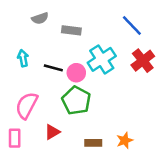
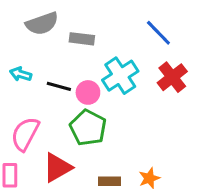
gray semicircle: (40, 18) -> (42, 24), size x1.5
cyan arrow: (23, 58) -> (21, 74), turned -63
red triangle: (52, 132) -> (57, 168), size x1.5

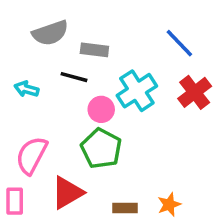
black line: (59, 86) -> (74, 77), moved

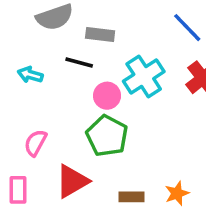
pink semicircle: (32, 155) -> (35, 143), size x0.7

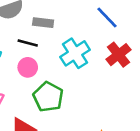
pink circle: (107, 96) -> (28, 67), moved

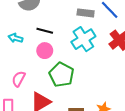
gray rectangle: (43, 23) -> (86, 13), moved

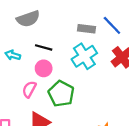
pink semicircle: (19, 79) -> (29, 89), moved

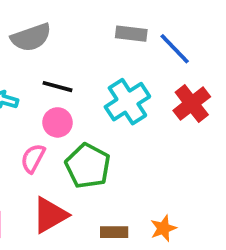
gray rectangle: (87, 29) -> (131, 34), moved

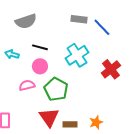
red cross: (192, 104) -> (111, 69), moved
pink semicircle: (33, 158) -> (27, 85), turned 49
red triangle: (50, 215) -> (49, 117), moved, turned -35

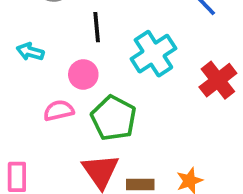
black line: (40, 47) -> (97, 27), moved, turned 70

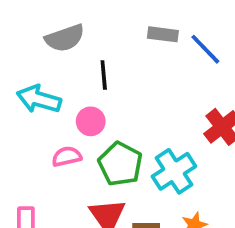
cyan arrow: (30, 52) -> (39, 99), size x1.6
cyan cross: (153, 54) -> (174, 171), moved

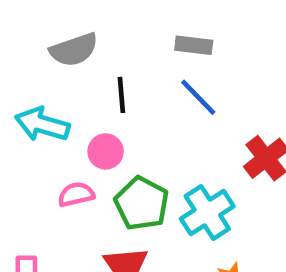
blue line: (205, 49) -> (198, 97), moved

